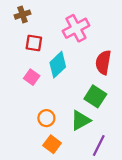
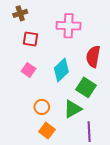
pink cross: (76, 28) -> (69, 26), turned 30
cyan diamond: (58, 65) -> (61, 70), moved
purple line: (99, 145) -> (89, 132), turned -30

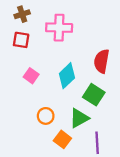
pink cross: (69, 26) -> (59, 28), moved
red square: (30, 39) -> (21, 40), moved
orange square: (47, 131) -> (62, 139), moved

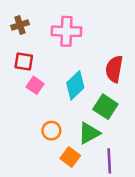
brown cross: (22, 14) -> (20, 25), moved
red square: (21, 40) -> (24, 61), moved

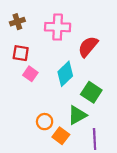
red semicircle: (114, 69) -> (88, 47), moved, turned 30
orange circle: (51, 131) -> (45, 122), moved

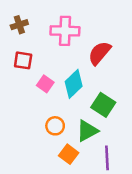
pink square: (30, 74) -> (45, 84), moved
orange circle: (45, 122) -> (55, 126), moved

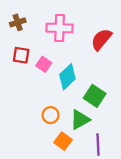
red semicircle: (100, 53) -> (101, 39), moved
pink square: (45, 84) -> (44, 64), moved

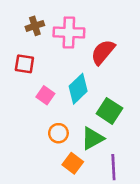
brown cross: (18, 22) -> (35, 26), moved
red semicircle: (101, 39) -> (103, 52), moved
pink square: (44, 64) -> (45, 95), moved

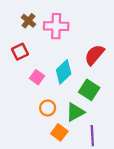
brown cross: (35, 26) -> (28, 21), turned -32
red semicircle: (103, 52) -> (94, 55), moved
red square: (24, 64) -> (20, 52), turned -35

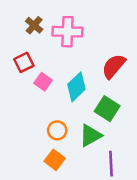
pink square: (37, 77) -> (43, 82), moved
orange square: (59, 132) -> (55, 160), moved

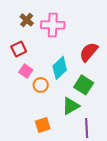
pink square: (43, 82) -> (26, 71), moved
orange circle: (57, 130) -> (41, 85), moved
orange square: (55, 160) -> (43, 125), turned 35

